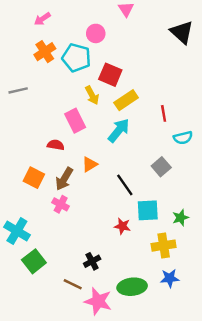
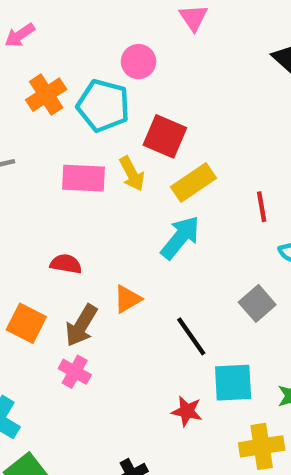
pink arrow: (42, 19) -> (20, 35), moved
pink rectangle: (75, 121) -> (84, 178), moved, turned -60

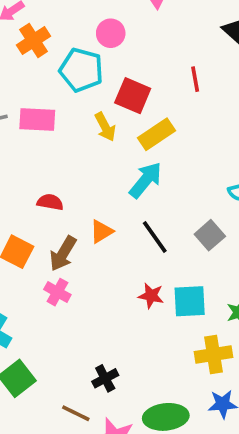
orange cross: (46, 95) -> (34, 41), moved
pink rectangle: (84, 178) -> (37, 120), moved
red line: (262, 207) -> (195, 79), moved
black line: (191, 336) -> (155, 237), moved
red star: (187, 411) -> (151, 296), moved

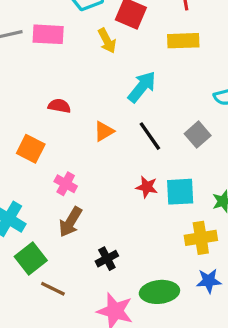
yellow rectangle: (157, 134) -> (183, 41), moved, turned 32
brown arrow: (63, 254) -> (70, 222), moved
brown line: (76, 413) -> (53, 289), moved

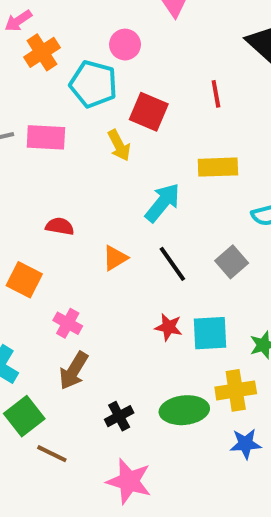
yellow rectangle: (183, 41) -> (218, 167), moved
green ellipse: (159, 292) -> (184, 410), moved

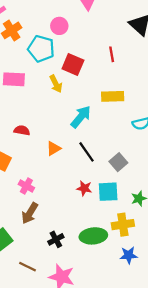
gray square: (232, 262) -> (118, 162), moved
brown line: (52, 454) -> (28, 267), moved

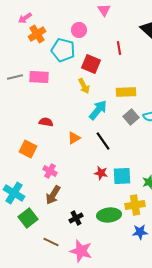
red line: (112, 54) -> (119, 48), moved
yellow arrow: (56, 84) -> (84, 86), moved
gray square: (118, 162) -> (131, 117), moved

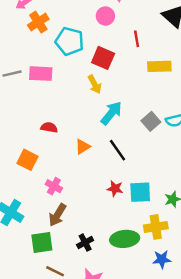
pink circle: (79, 30) -> (105, 16), moved
yellow rectangle: (126, 92) -> (159, 66), moved
green square: (28, 218) -> (42, 243), moved, turned 30

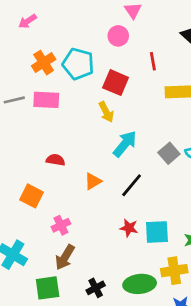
orange cross: (38, 22) -> (44, 63), moved
black line: (117, 150) -> (132, 185), turned 75
pink cross: (54, 186) -> (61, 225), turned 35

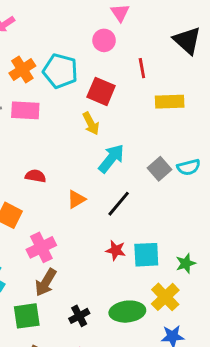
pink cross: (61, 225) -> (41, 247), size x1.4
yellow cross: (174, 271) -> (165, 297), turned -35

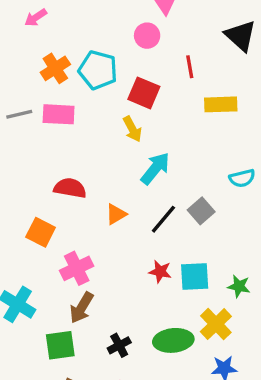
gray square: (159, 169) -> (201, 211), moved
red semicircle: (36, 176) -> (70, 188), size x1.4
green star: (186, 263) -> (239, 286), turned 30

